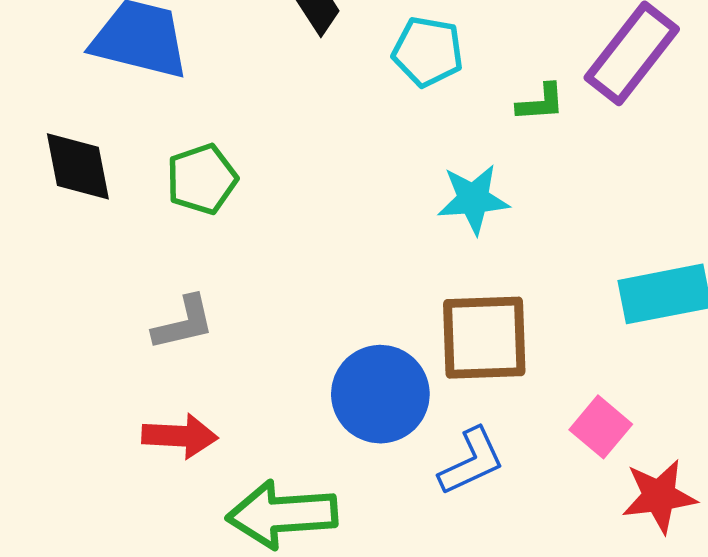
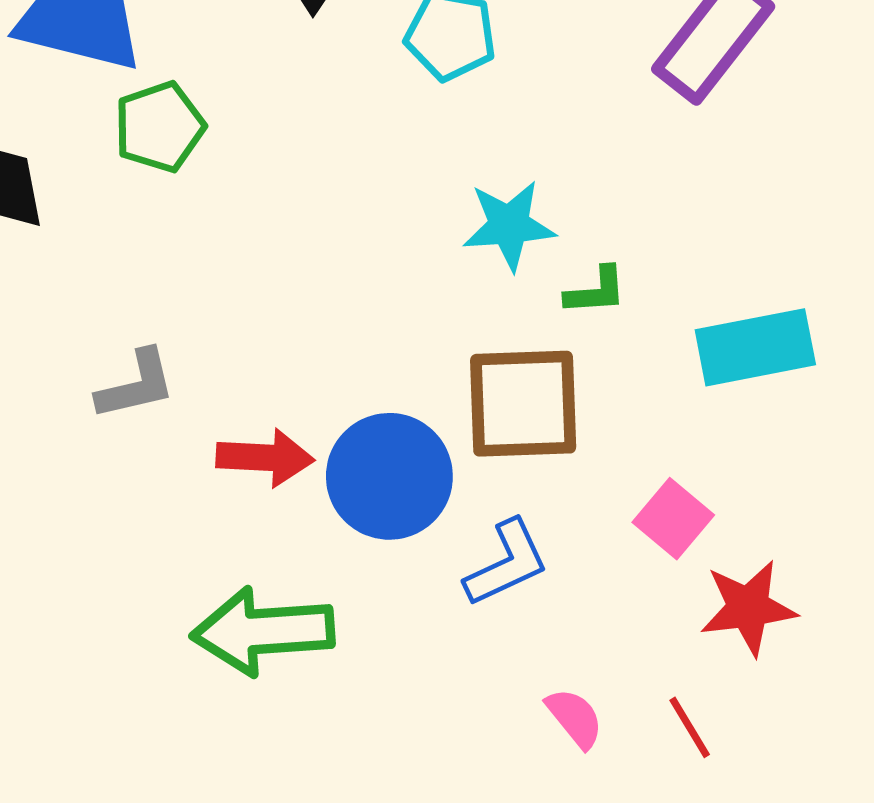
green L-shape: (541, 103) -> (596, 291), moved
green pentagon: (202, 179) -> (159, 127), moved
red arrow: (180, 436) -> (265, 458), moved

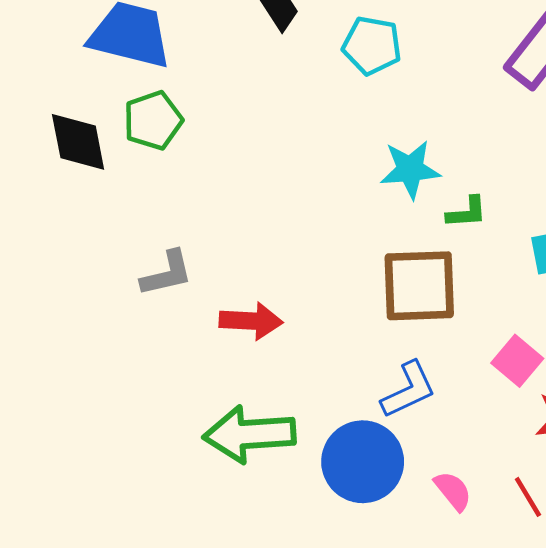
green pentagon: (159, 127) -> (153, 121), moved
blue circle: (389, 476) -> (363, 462), moved

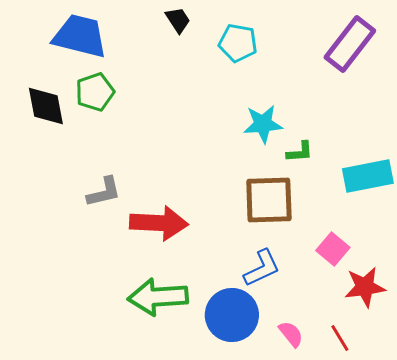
red arrow: (251, 321) -> (159, 223), size x1.4

